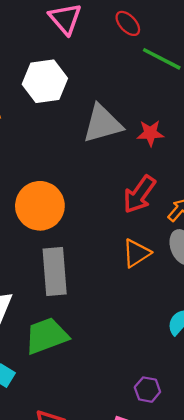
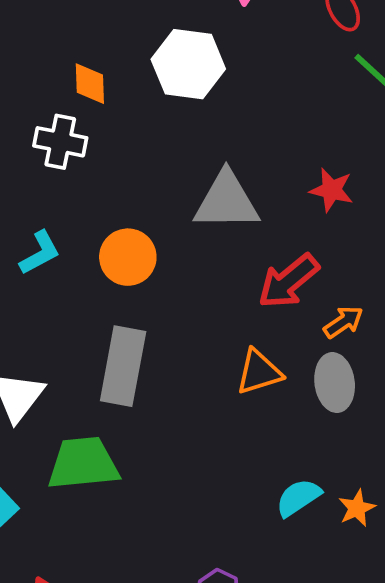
gray triangle: (102, 124) -> (226, 201), moved
orange circle: (40, 206) -> (128, 257), size x0.7

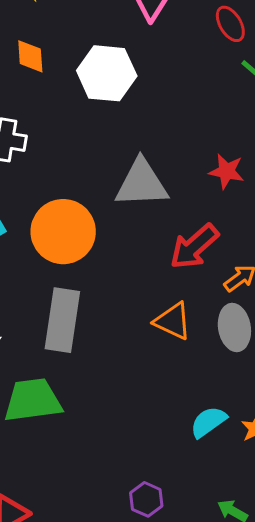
orange diamond: (90, 84) -> (30, 56), moved
orange circle: (128, 257) -> (63, 232), size x1.4
orange triangle: (259, 372) -> (173, 321), turned 45

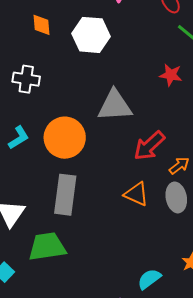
red star: (227, 171) -> (171, 75), moved
cyan semicircle: (208, 422) -> (149, 279), moved

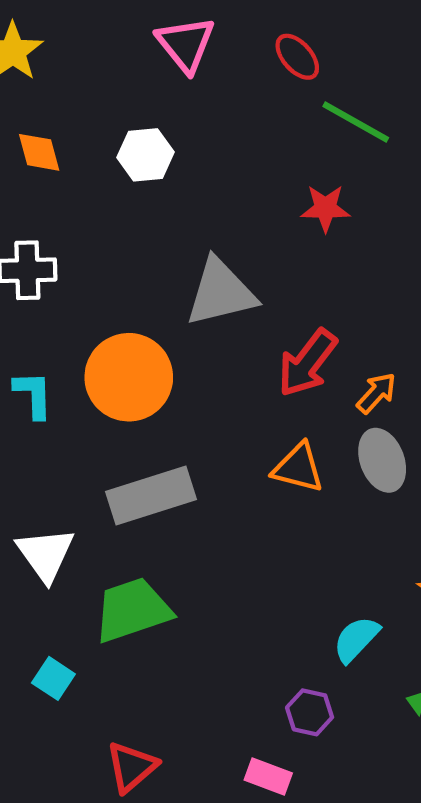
white hexagon: (91, 35) -> (145, 155), size x0.7
cyan L-shape: (19, 138) -> (33, 395), turned -50
gray rectangle: (65, 195) -> (151, 495), turned 75

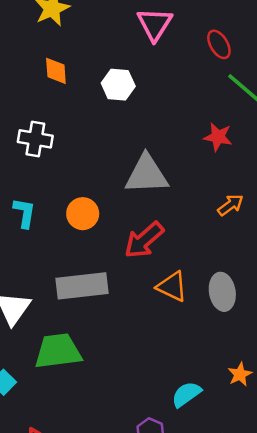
red arrow: (307, 363) -> (144, 240), moved
orange circle: (129, 377) -> (83, 214), size x0.6
orange arrow: (376, 393) -> (230, 205), moved

